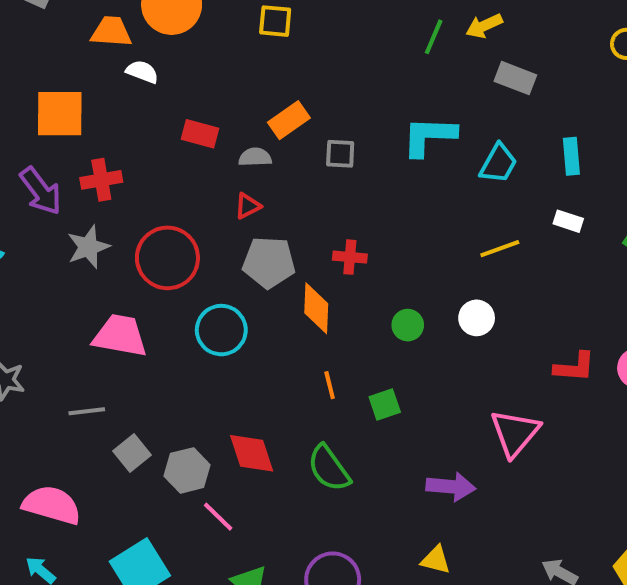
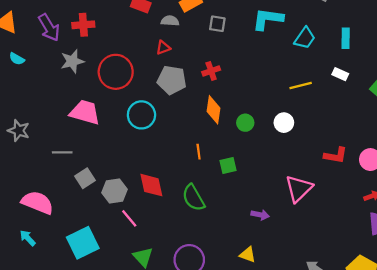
red cross: (350, 257) -> (211, 71), moved, turned -30
orange diamond: (316, 308) -> (213, 110), moved
purple arrow: (451, 487) -> (260, 215), size x0.7

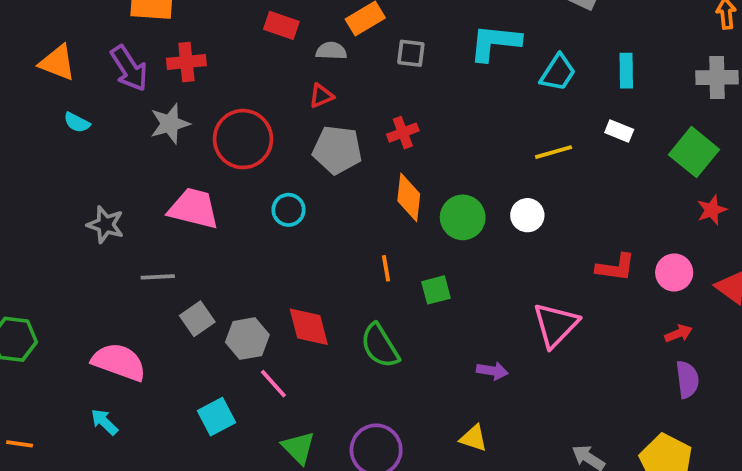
cyan circle: (141, 115) -> (289, 210), size x0.7
green circle: (245, 123) -> (463, 217), size x1.5
gray star: (19, 131) -> (106, 225), moved
cyan square: (83, 243) -> (217, 417), moved, size x0.7

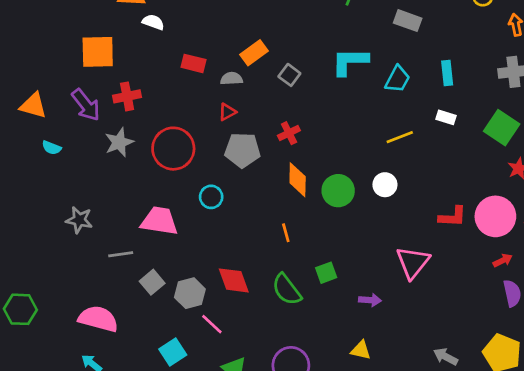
gray square: (411, 53) -> (289, 75), turned 35
pink trapezoid: (194, 209) -> (159, 221), moved
pink circle: (674, 272) -> (495, 216), size x1.5
green square: (436, 290) -> (326, 273), moved

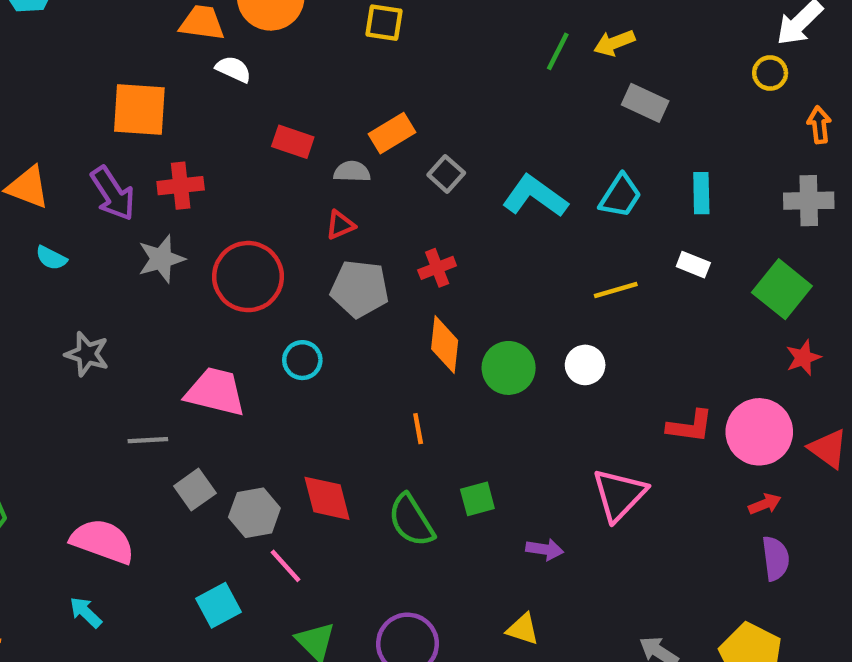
cyan L-shape: (350, 62) -> (535, 196), moved, turned 30
gray star: (79, 220) -> (87, 354), moved

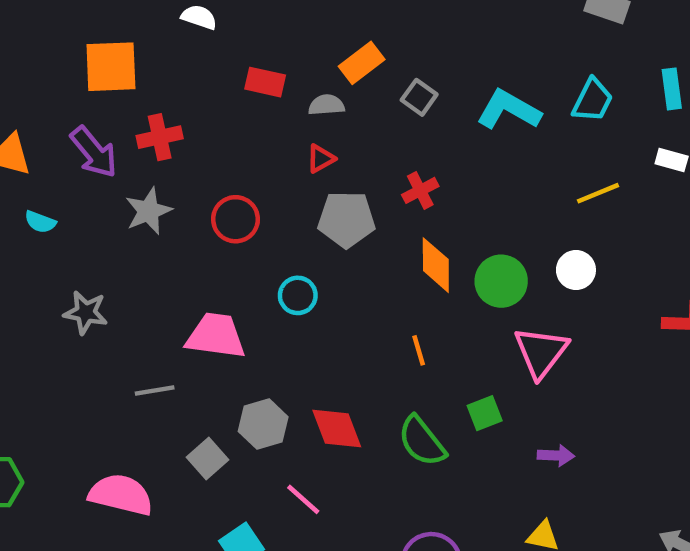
red circle: (248, 277) -> (235, 219), size x0.7
gray square: (195, 490) -> (208, 458), moved
pink triangle: (619, 495) -> (541, 352), moved
gray hexagon: (254, 513) -> (263, 424), moved

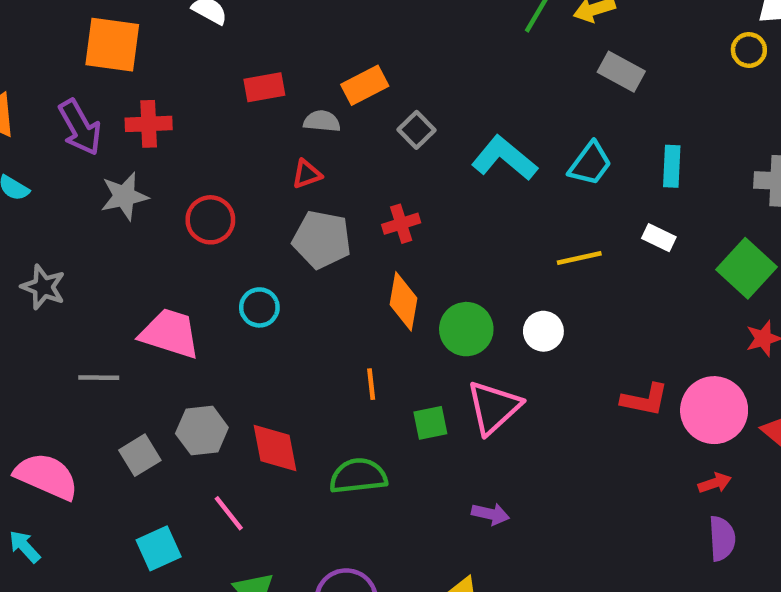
red rectangle: (265, 82) -> (264, 87), turned -33
green square: (485, 413) -> (430, 423), moved
green semicircle: (422, 441) -> (358, 476), turned 112

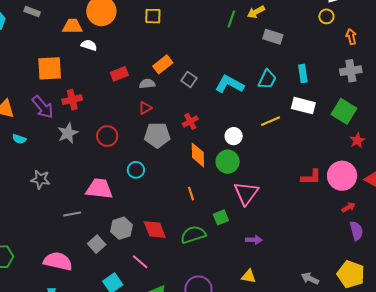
white rectangle: (659, 238) -> (303, 106), size x1.6
white circle: (543, 331) -> (234, 136), moved
green square: (430, 423) -> (221, 217), moved

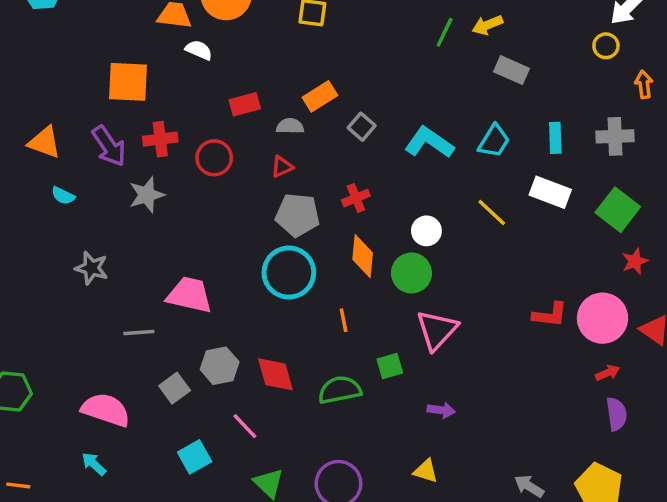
gray cross: (351, 71) -> (615, 136), moved
yellow line: (271, 121) -> (492, 212), turned 60
red circle: (107, 136) -> (214, 158), moved
cyan circle: (136, 170) -> (289, 273), moved, size x1.8

